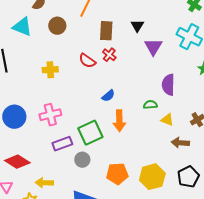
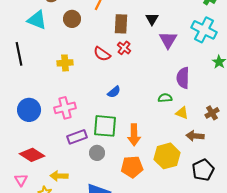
blue semicircle: (108, 96) -> (114, 92), moved
orange arrow: (119, 121) -> (134, 135), moved
green square: (90, 133) -> (105, 126), turned 30
yellow hexagon: (152, 177) -> (167, 156), moved

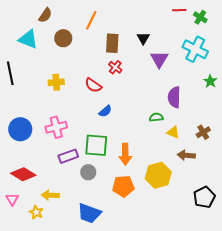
red semicircle: (102, 54) -> (93, 85), moved
black pentagon: (203, 170) -> (204, 197), moved

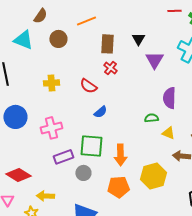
orange line: (91, 20) -> (86, 21), turned 42
blue circle: (20, 129) -> (15, 117), moved

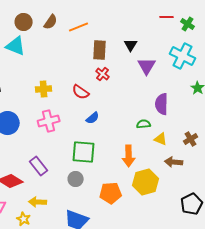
brown semicircle: (40, 16) -> (51, 22), moved
brown circle: (58, 39) -> (24, 22), moved
pink cross: (51, 128) -> (49, 121), moved
orange arrow: (120, 155) -> (129, 156), moved
purple rectangle: (63, 157) -> (39, 166), moved, turned 72

